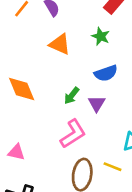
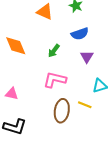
purple triangle: (97, 104) -> (87, 57), moved
pink L-shape: (73, 134) -> (55, 80), turned -135

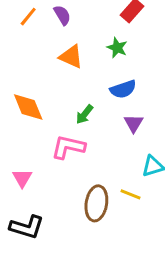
pink L-shape: (55, 80) -> (68, 147), moved
pink triangle: (12, 94) -> (22, 178), turned 48

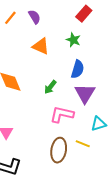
blue semicircle: (123, 89) -> (78, 69), turned -54
purple triangle: (133, 123) -> (85, 93), size x1.5
pink L-shape: (68, 147) -> (62, 114), moved

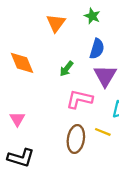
orange triangle: (41, 46) -> (56, 23), turned 42

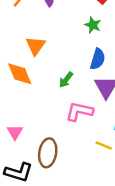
orange triangle: (56, 23) -> (36, 46), moved
brown ellipse: (76, 139) -> (48, 153), moved

